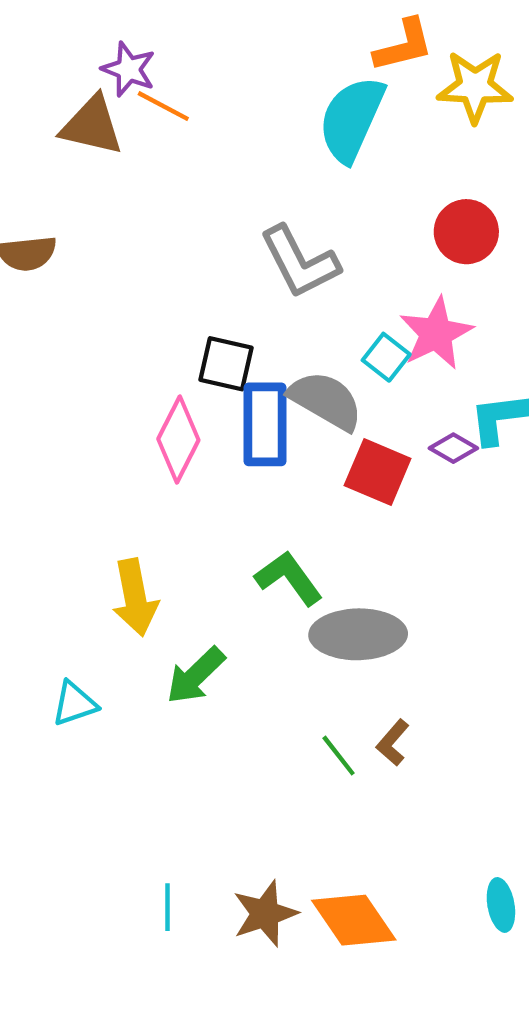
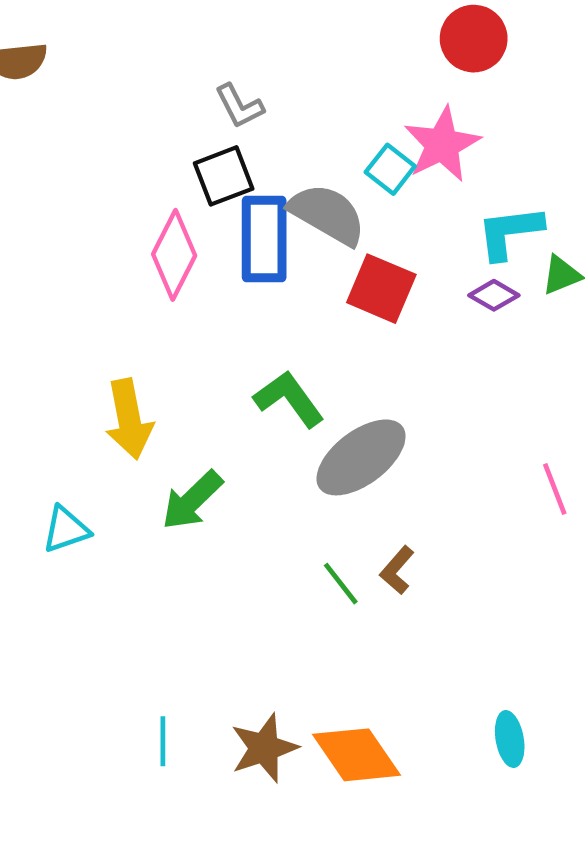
gray L-shape: (300, 262) -> (239, 106), moved, size x0.6
black square: (226, 364) -> (224, 176), turned -34
purple diamond: (453, 448) -> (494, 295), moved
gray ellipse: (358, 634) -> (361, 457), turned -36

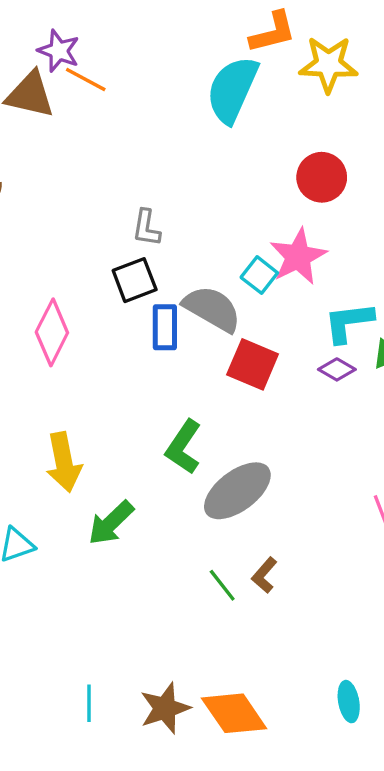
gray L-shape: (239, 106) -> (146, 228), turned 36
blue rectangle: (264, 239) -> (165, 327), size x0.7
pink diamond: (174, 255) -> (52, 332), moved
green L-shape: (289, 399) -> (183, 447), turned -110

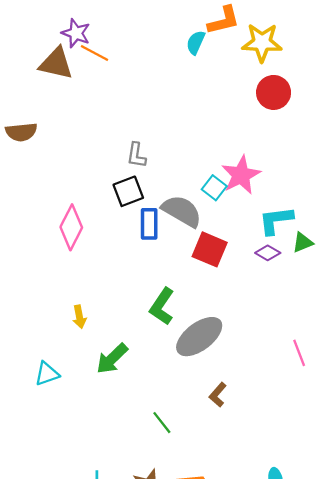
cyan semicircle: (232, 90) -> (196, 42), moved, size x0.5
red circle: (322, 177) -> (274, 92), moved
yellow arrow: (64, 462) -> (79, 317), size x0.6
green line: (222, 585) -> (162, 423), moved

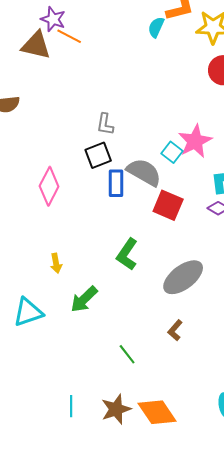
gray ellipse: (199, 337) -> (183, 277), moved
cyan triangle: (47, 374) -> (28, 312), size x1.4

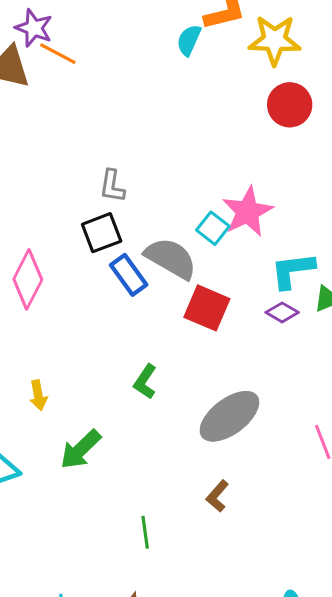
blue rectangle: (116, 183) -> (129, 275), turned -36
green L-shape: (127, 254) -> (145, 382), size x0.7
green line: (127, 354) -> (145, 532), turned 30

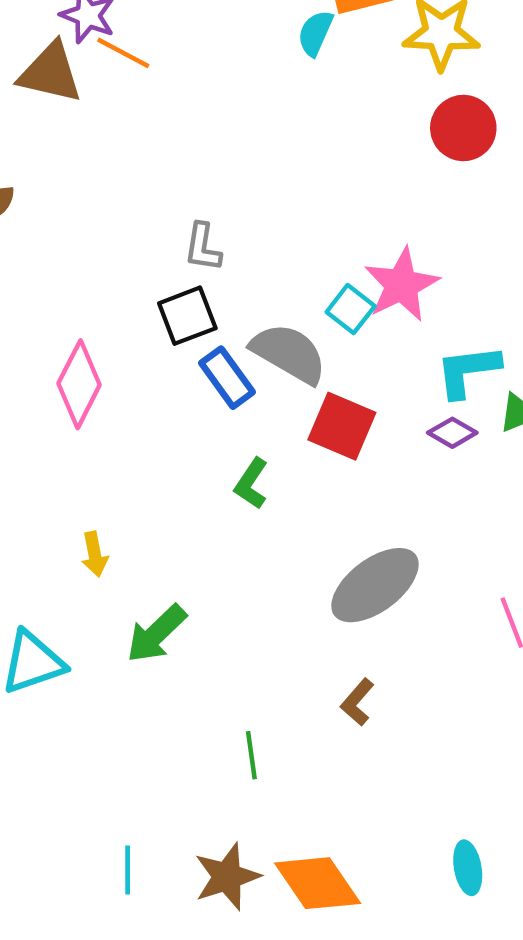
green L-shape: (145, 382) -> (251, 484), moved

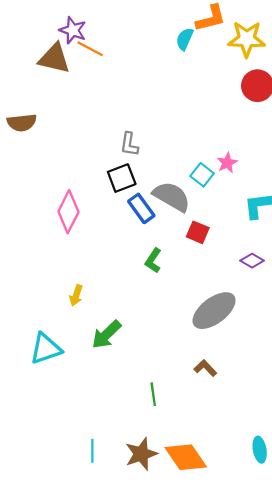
pink star: (401, 285) -> (227, 163), size x0.6
red square: (342, 426) -> (198, 232), size x0.7
purple diamond: (452, 433) -> (252, 261), moved
yellow arrow: (95, 554) -> (76, 295), turned 30
brown L-shape: (357, 702) -> (205, 368), turned 95

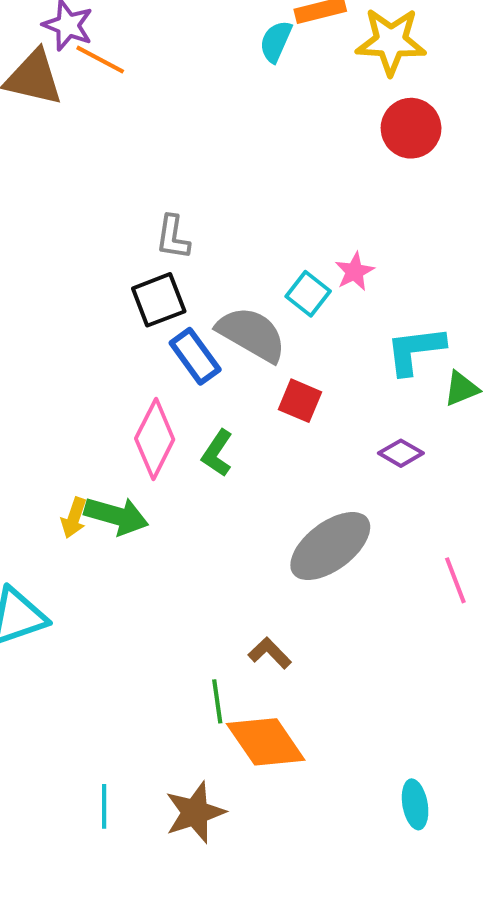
pink diamond: (68, 212) -> (155, 439), moved
green arrow: (106, 334) -> (116, 516), moved, turned -120
brown L-shape: (205, 368) -> (270, 653), moved
orange diamond: (186, 457) -> (266, 742), moved

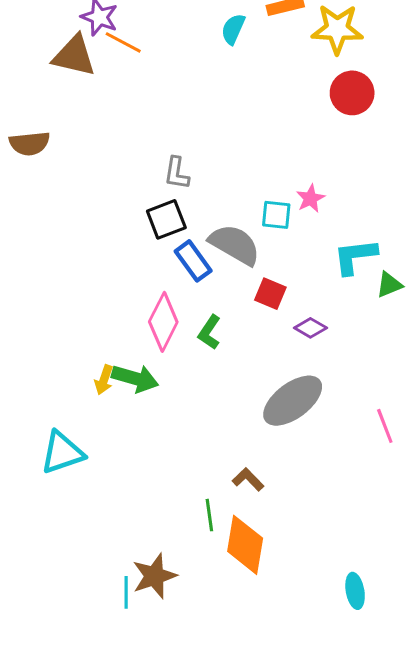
cyan semicircle: (276, 41) -> (233, 29), moved
cyan square: (308, 294) -> (276, 215), turned -32
purple diamond: (401, 453) -> (310, 328), moved
orange diamond: (266, 742) -> (245, 545), turned 44
brown star: (195, 812) -> (154, 576), moved

